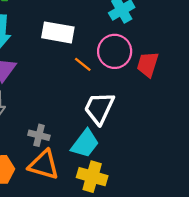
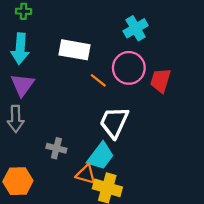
orange triangle: (44, 165) -> (86, 174), moved, size x0.7

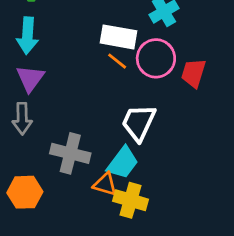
white rectangle: (74, 50) -> (118, 37), moved
orange line: (98, 80) -> (117, 61), moved
gray cross: (56, 148) -> (70, 153), size x1.6

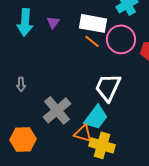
purple triangle: (30, 78) -> (53, 22), moved, size x0.6
gray arrow: (22, 119) -> (21, 84), size x0.6
gray cross: (70, 153) -> (57, 110), turned 36

